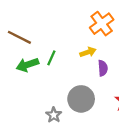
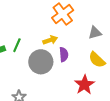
gray circle: (81, 99) -> (41, 62), moved

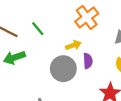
green line: (17, 45) -> (38, 29), moved, turned -64

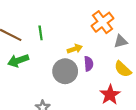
orange cross: (87, 17) -> (103, 22), moved
green line: (38, 29) -> (41, 33), turned 32

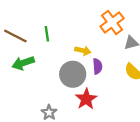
yellow arrow: (75, 49) -> (83, 51), turned 32
red star: (110, 95) -> (86, 99), moved

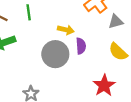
red star: (86, 99) -> (104, 86), moved

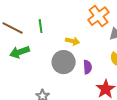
purple semicircle: (81, 46) -> (88, 67), moved

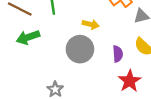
purple semicircle: (88, 67) -> (118, 54), moved

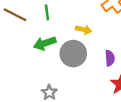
green arrow: (28, 37) -> (45, 43), moved

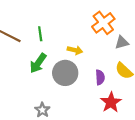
green arrow: (45, 43) -> (38, 63), turned -36

